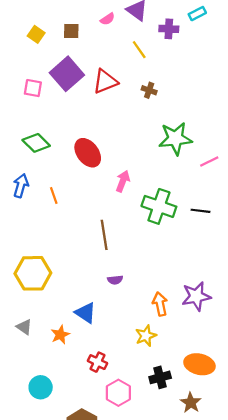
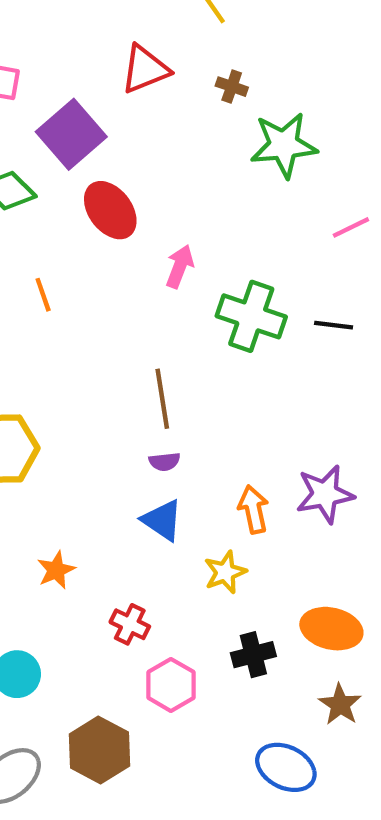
purple square: (67, 74) -> (71, 134), moved
green star: (175, 138) -> (284, 145), moved
brown line: (104, 235) -> (162, 399), moved
blue triangle: (85, 313) -> (162, 520), moved
brown star: (191, 403) -> (340, 704), moved

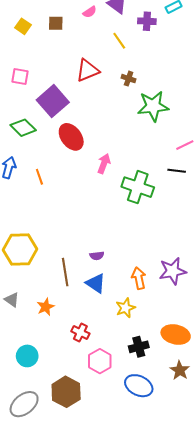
black line: (334, 325) -> (177, 171), moved
brown line: (162, 399) -> (65, 272), moved
blue ellipse: (286, 767) -> (139, 386), moved

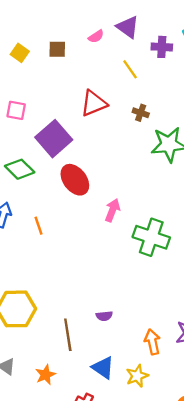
blue triangle: (96, 283) -> (103, 368), moved

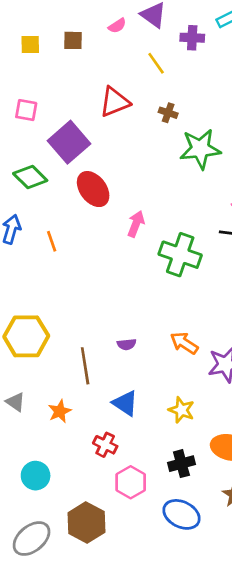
yellow square: (20, 53) -> (30, 44), turned -36
orange arrow: (152, 342) -> (184, 343), moved, turned -45
yellow star: (137, 376) -> (181, 410), moved, turned -30

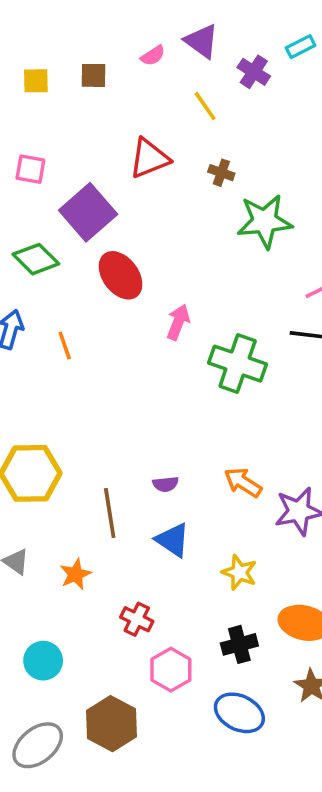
purple cross: (192, 38) -> (254, 72), turned 30
blue triangle: (125, 403) -> (173, 540), moved

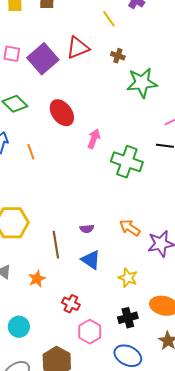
purple square: (88, 212) -> (43, 59), moved

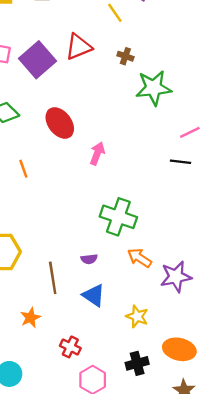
green cross: (127, 162) -> (118, 217), moved

